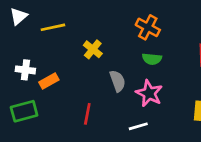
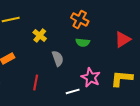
pink star: (149, 93) -> (91, 77), moved

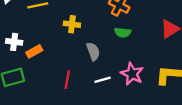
yellow cross: (40, 35) -> (72, 24), turned -32
white line: (73, 91) -> (103, 80), moved

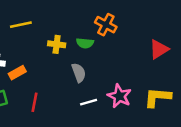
green semicircle: (123, 32) -> (85, 43), moved
red line: (67, 80) -> (34, 102), moved

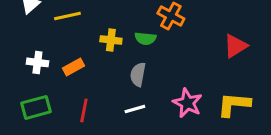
orange rectangle: (17, 73) -> (73, 67), moved
gray semicircle: (79, 73) -> (138, 74), turned -150
white line: (89, 102) -> (135, 109), moved

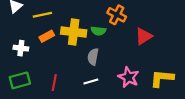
yellow cross: (111, 40) -> (74, 32), size x1.6
red triangle: (235, 46) -> (144, 36), moved
orange rectangle: (73, 67) -> (47, 36), moved

